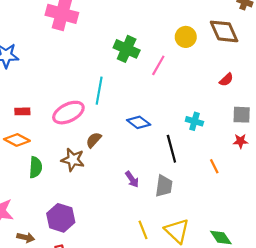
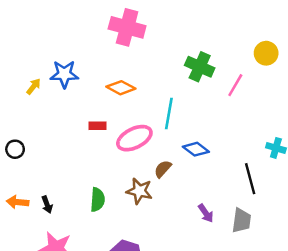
red rectangle: (22, 111) -> (98, 126), moved
blue diamond: (139, 122) -> (196, 149), moved
orange diamond: (17, 140) -> (121, 88), moved

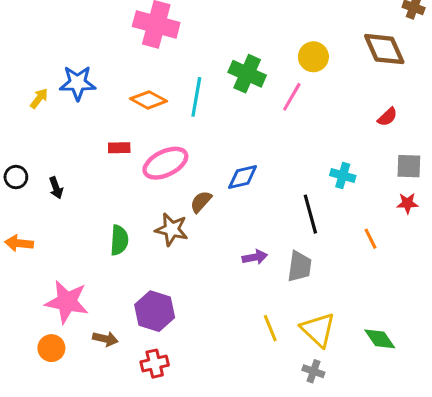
yellow circle: (266, 53) -> (313, 57), moved
cyan line: (169, 114) -> (196, 97), moved
blue diamond: (196, 149) -> (243, 177), turned -50
black arrow: (47, 205) -> (56, 188), moved
purple arrow: (206, 213) -> (255, 257), turned -66

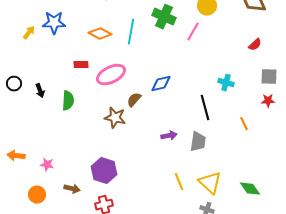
green semicircle: (119, 240) -> (68, 101), moved
orange arrow: (19, 243) -> (16, 156), moved
pink star: (67, 302) -> (47, 165), size x0.5

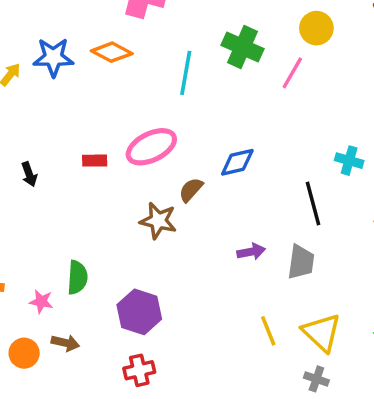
orange diamond: (100, 34) -> (112, 52), moved
red rectangle: (81, 65) -> (95, 161), moved
green semicircle: (68, 101) -> (77, 277), moved
brown arrow: (72, 189) -> (65, 343), moved

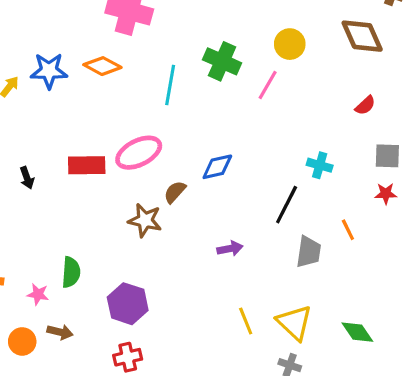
red rectangle: (95, 161) -> (87, 165), size x1.6
black line: (313, 204) -> (287, 205), turned 42
gray trapezoid: (301, 262) -> (309, 252), moved

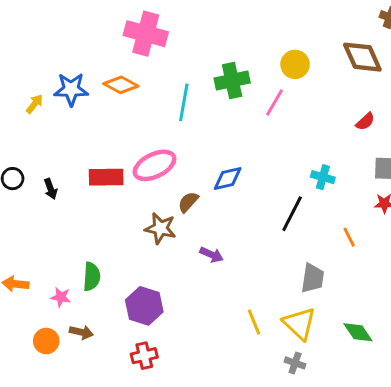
green cross: (222, 61) -> (232, 80), turned -36
purple arrow: (230, 249) -> (212, 255), moved, turned 35
gray trapezoid: (309, 252) -> (313, 278), moved

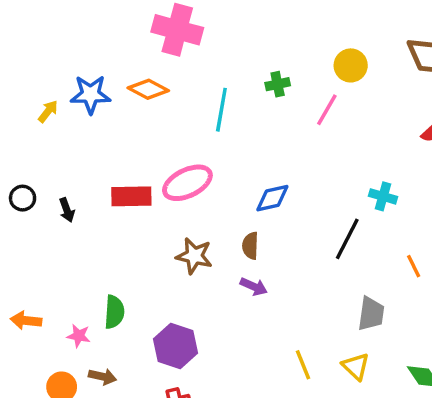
green cross: (232, 80) -> (278, 84), size x0.6
brown semicircle: (188, 202) -> (250, 246), moved, turned -40
yellow triangle: (299, 323) -> (356, 366), size x0.7

